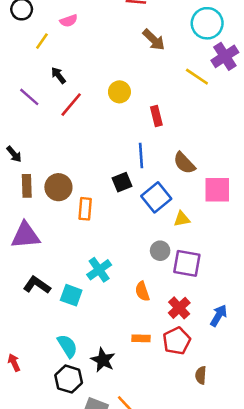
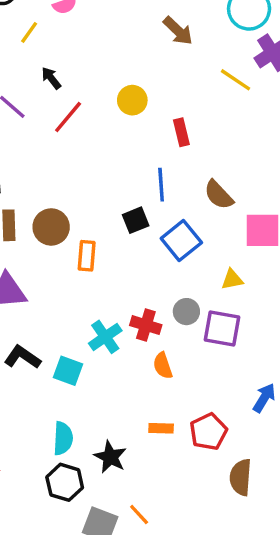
yellow triangle: (182, 219) -> (232, 279), moved
red cross: (179, 308) -> (146, 325), moved, turned -30
cyan semicircle: (67, 346) -> (63, 438), turned 35
brown semicircle: (201, 375) -> (241, 477), size x1.5

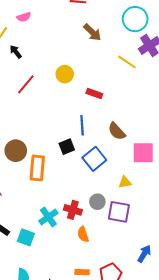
black arrow: (51, 78) -> (16, 52), moved
red rectangle: (181, 132) -> (94, 94), turned -56
orange rectangle: (87, 256) -> (37, 168), size x1.4

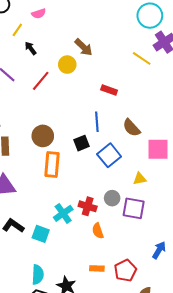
brown arrow: (92, 32) -> (84, 47), moved
yellow circle: (65, 74) -> (67, 65), moved
brown circle: (16, 151) -> (43, 136), moved

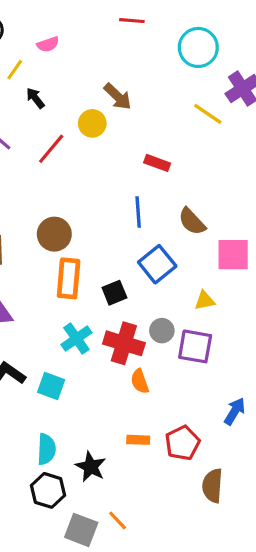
cyan circle: (150, 16) -> (198, 47), moved
black square: (82, 143) -> (114, 293), moved
red cross: (88, 206) -> (124, 343), size x1.4
cyan cross: (63, 213) -> (76, 339), moved

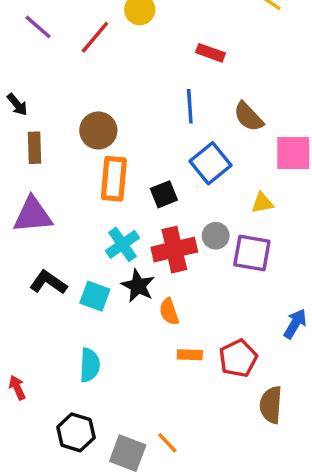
red cross: (124, 343) -> (174, 250), turned -30
orange semicircle: (140, 381) -> (169, 312), moved
black star: (91, 467) -> (138, 286), moved
black hexagon: (48, 490) -> (76, 432), moved

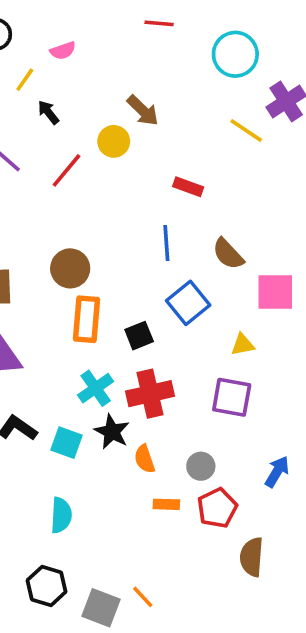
gray circle: (216, 236) -> (201, 466), moved

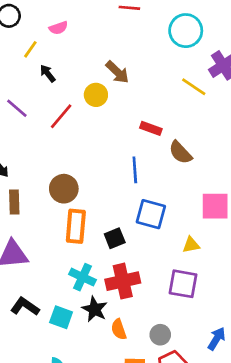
brown semicircle: (228, 254) -> (180, 152), moved
blue square: (188, 303) -> (151, 214), turned -36
cyan cross: (96, 388) -> (83, 277), turned -30

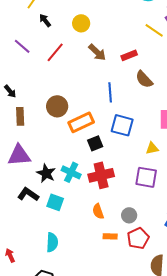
brown arrow: (117, 72) -> (97, 52), moved
yellow circle: (96, 95) -> (81, 23), moved
red rectangle: (151, 128) -> (129, 55), moved, turned -42
orange rectangle: (76, 226) -> (81, 122), moved, turned 60
black star: (95, 309) -> (46, 173), moved

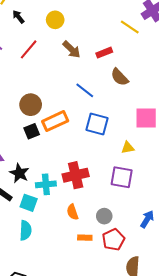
blue line: (110, 92) -> (85, 90), turned -48
black square: (95, 143) -> (32, 131), moved
cyan cross: (71, 172) -> (46, 184), moved, turned -30
cyan semicircle: (52, 242) -> (26, 230), moved

